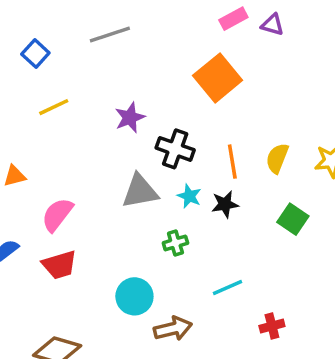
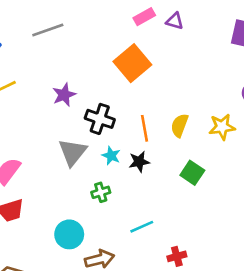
gray triangle: (140, 191) -> (73, 152), turned -40

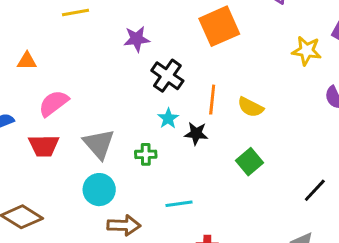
yellow semicircle: (180, 125) -> (250, 107), turned -100
yellow star: (222, 127) -> (307, 51), moved
gray triangle: (73, 152) -> (99, 144), moved, turned -36

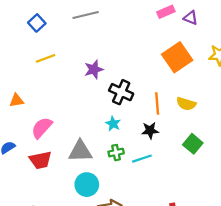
orange square: (219, 26) -> (177, 57), moved
cyan star: (168, 118) -> (113, 124), moved
gray triangle: (99, 144) -> (80, 151), turned -40
cyan line: (179, 204) -> (142, 159), moved

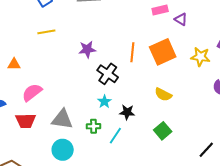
orange line: (157, 103) -> (132, 52), moved
cyan star: (113, 124) -> (104, 102), moved
cyan line: (142, 159) -> (115, 136), turned -48

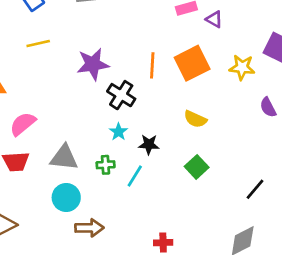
purple star: (87, 49) -> (93, 64), size x1.4

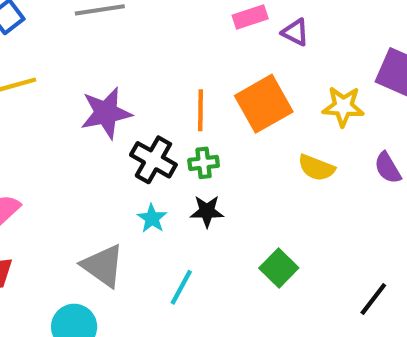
yellow semicircle: (195, 119) -> (316, 168), moved
black star: (149, 144) -> (207, 211), moved
gray triangle: (64, 158) -> (103, 266), moved, turned 32
green cross: (106, 165) -> (204, 163), moved

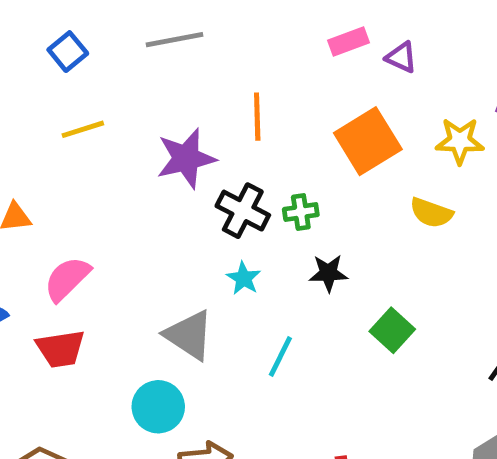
orange line: (200, 110) -> (257, 117), moved
black star: (207, 211) -> (328, 273), moved

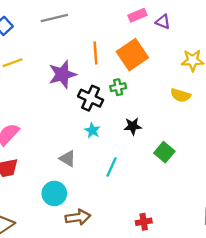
orange square: (368, 141) -> (132, 55), moved
green cross: (301, 212) -> (118, 87), moved
gray triangle: (189, 335) -> (67, 159), size x0.7

